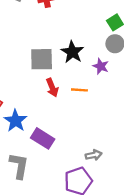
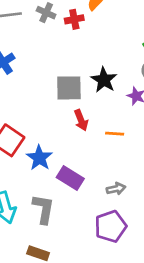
orange line: (79, 90) -> (115, 134), moved
gray arrow: (94, 155) -> (116, 189), moved

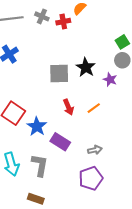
red arrow: (81, 120) -> (68, 107), moved
orange line: (115, 134) -> (94, 108), turned -40

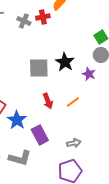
gray cross: (42, 16) -> (24, 21), moved
purple rectangle: (60, 142) -> (40, 135), turned 30
gray L-shape: (40, 165) -> (20, 158), turned 95

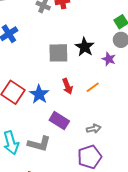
blue star: (17, 120) -> (39, 94), moved
purple rectangle: (40, 135) -> (59, 121), turned -30

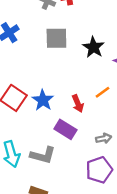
gray square: (58, 53) -> (56, 38), moved
red arrow: (67, 86) -> (78, 104), moved

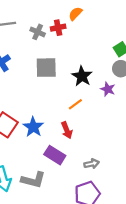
orange line: (102, 92) -> (75, 104), moved

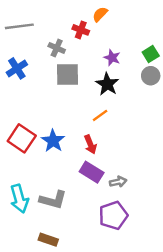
red cross: (58, 28) -> (81, 30), turned 32
gray cross: (38, 32) -> (57, 48), moved
purple star: (108, 89) -> (112, 58), moved
purple rectangle: (55, 155) -> (92, 172), moved

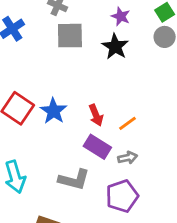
orange line: (100, 115) -> (128, 123), moved
gray L-shape: (53, 200) -> (74, 180), moved

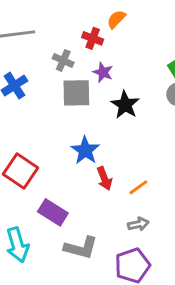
purple star: (121, 16) -> (103, 72), moved
blue star: (53, 111) -> (85, 150), moved
purple rectangle: (97, 147) -> (53, 212), moved

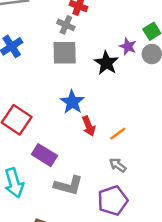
gray cross: (63, 60) -> (66, 25), moved
purple star: (103, 72) -> (128, 46), moved
gray arrow: (138, 224) -> (118, 165), turned -132

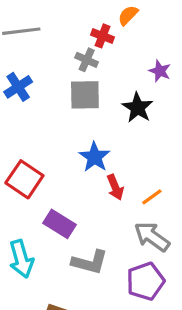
purple star: (128, 46) -> (160, 71), moved
gray arrow: (118, 165) -> (152, 237), size x1.6

